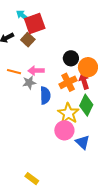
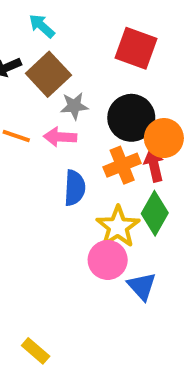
red square: (35, 24) -> (136, 48), moved, turned 35
brown square: (28, 40) -> (48, 74), size x1.5
black circle: (71, 58) -> (131, 118), size x1.5
gray star: (29, 83) -> (74, 106), moved

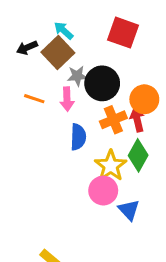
cyan arrow: (42, 26) -> (64, 31), moved
black circle: (131, 118) -> (102, 83), moved
pink arrow: (60, 137) -> (67, 99), turned -95

